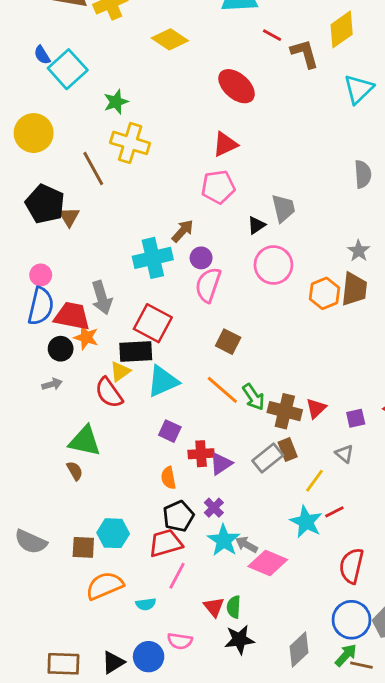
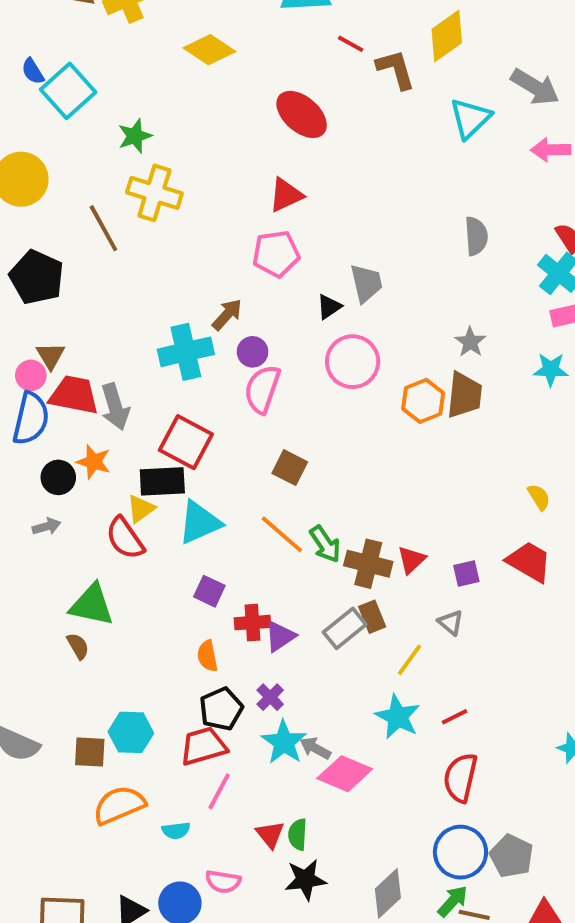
brown triangle: (69, 217) -> (50, 356), moved
red trapezoid: (72, 316) -> (74, 395), moved
red line: (334, 512) -> (455, 717), moved

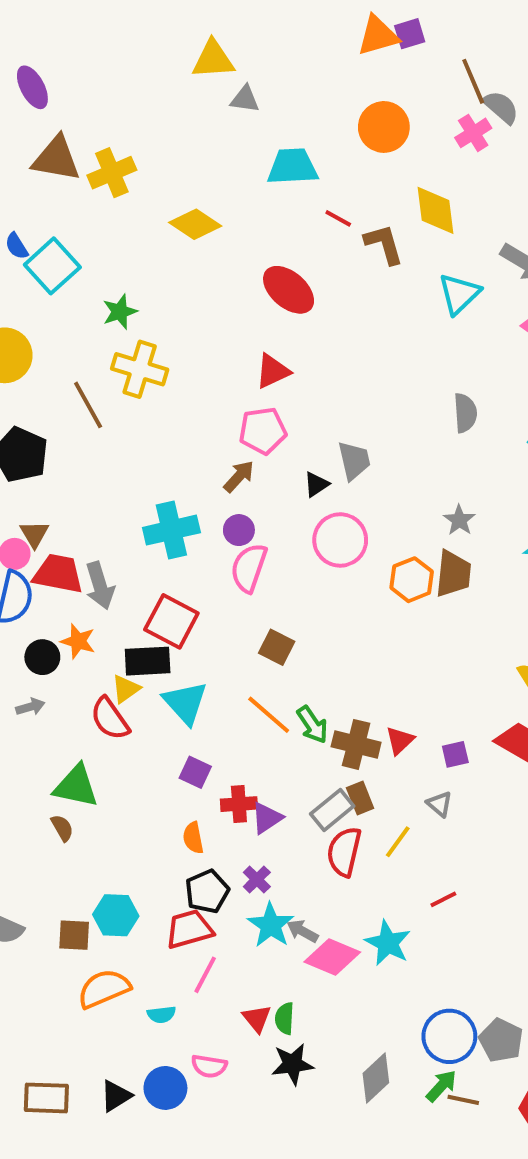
yellow diamond: (447, 36) -> (435, 210), turned -62
brown arrow: (227, 315) -> (239, 476), moved
cyan triangle: (200, 523) -> (185, 703), turned -48
cyan star: (398, 717) -> (388, 943), moved
red semicircle: (460, 778) -> (344, 852), moved

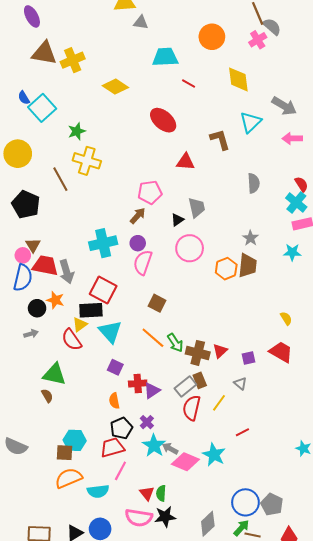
brown L-shape: (384, 244) -> (220, 139), moved
red triangle: (273, 371) -> (185, 162), moved, turned 30
brown square: (74, 935) -> (64, 453), moved
cyan semicircle: (161, 1015) -> (98, 491), size x1.5
pink semicircle: (209, 1066) -> (139, 518), moved, size x1.5

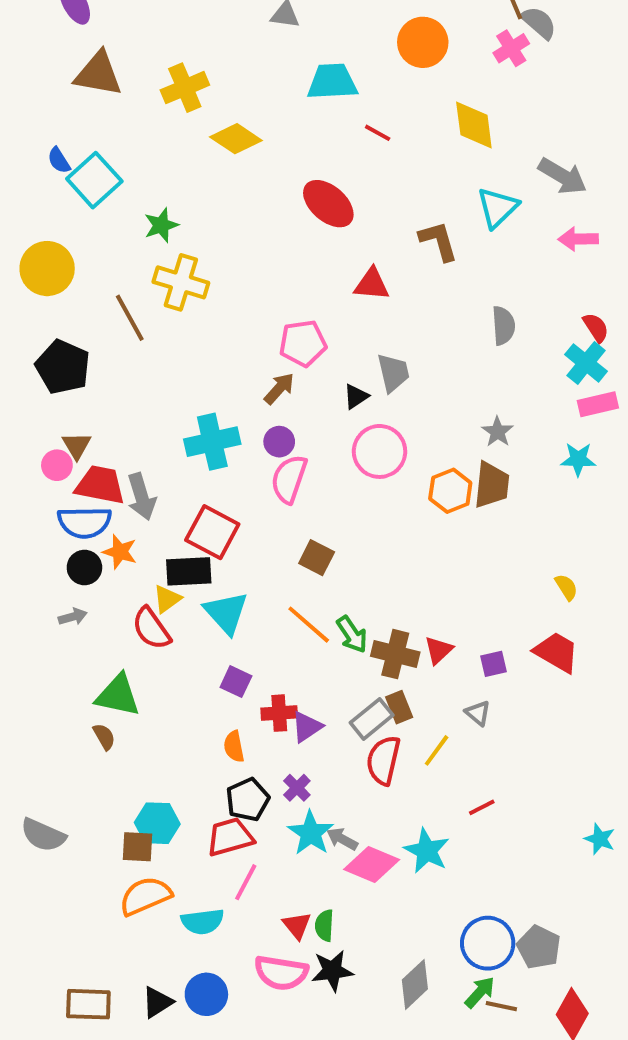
yellow cross: (73, 60) -> (185, 88), moved
blue semicircle: (23, 278) -> (84, 522), moved, turned 76

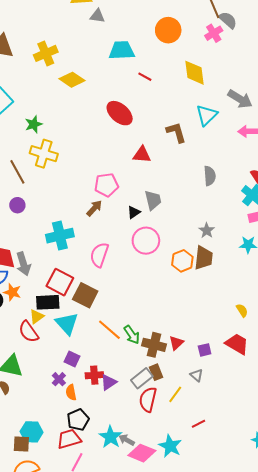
purple circle: (279, 442) -> (17, 205), moved
brown square: (317, 558) -> (85, 295), moved, size x1.4
purple cross: (297, 788) -> (59, 379), moved

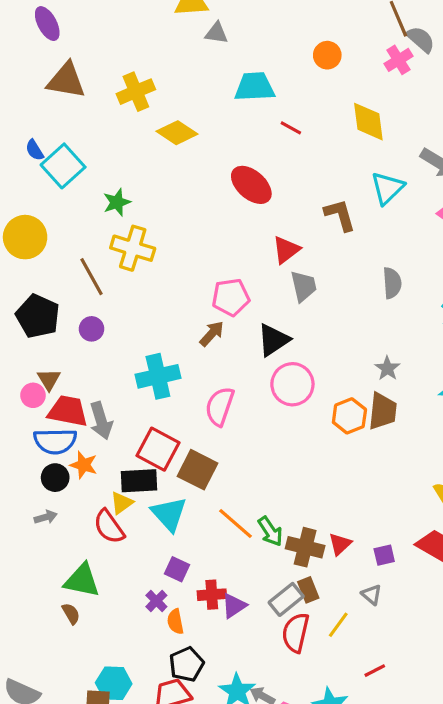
orange circle: (168, 30) -> (327, 55), size x0.7
red triangle: (142, 155) -> (286, 250), turned -42
gray trapezoid: (153, 200) -> (304, 286), moved
black triangle: (134, 212) -> (273, 340), size x1.6

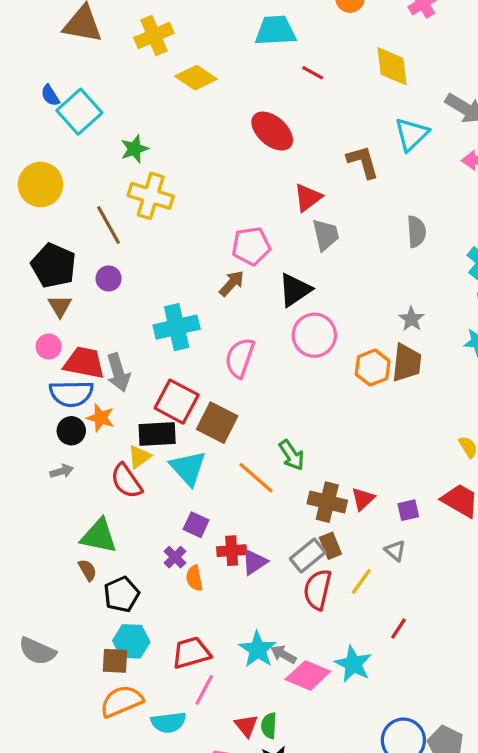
brown triangle: (49, 379) -> (60, 306), moved
green arrow: (270, 531) -> (292, 455), moved
black pentagon: (186, 664) -> (122, 594), moved
red line: (375, 671) -> (399, 628), turned -30

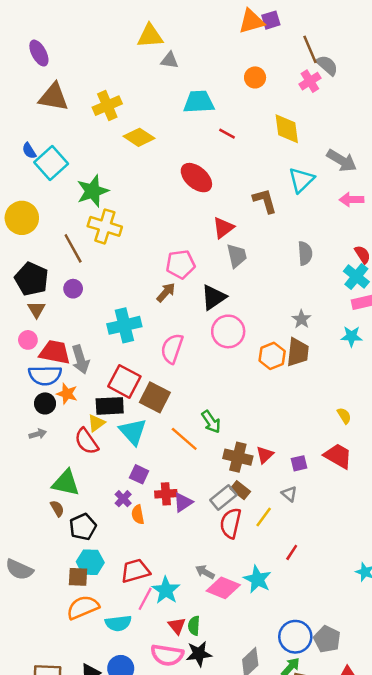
green star: (134, 149) -> (93, 191), size x1.5
brown rectangle: (330, 546) -> (240, 490), turned -30
cyan star: (258, 649) -> (166, 590), moved

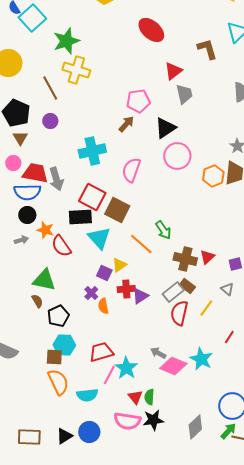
orange star: (67, 394) -> (45, 230), moved
yellow triangle: (96, 423) -> (119, 265), moved
orange semicircle: (83, 607) -> (58, 382), turned 88

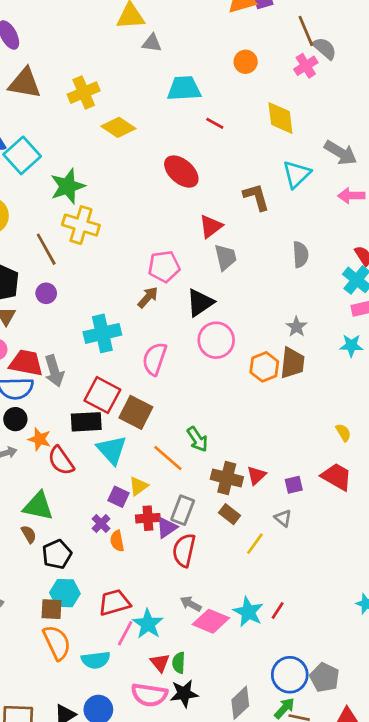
gray rectangle: (173, 292) -> (183, 510), moved, turned -30
red semicircle: (179, 313) -> (184, 550), moved
red line: (229, 337) -> (278, 611), moved

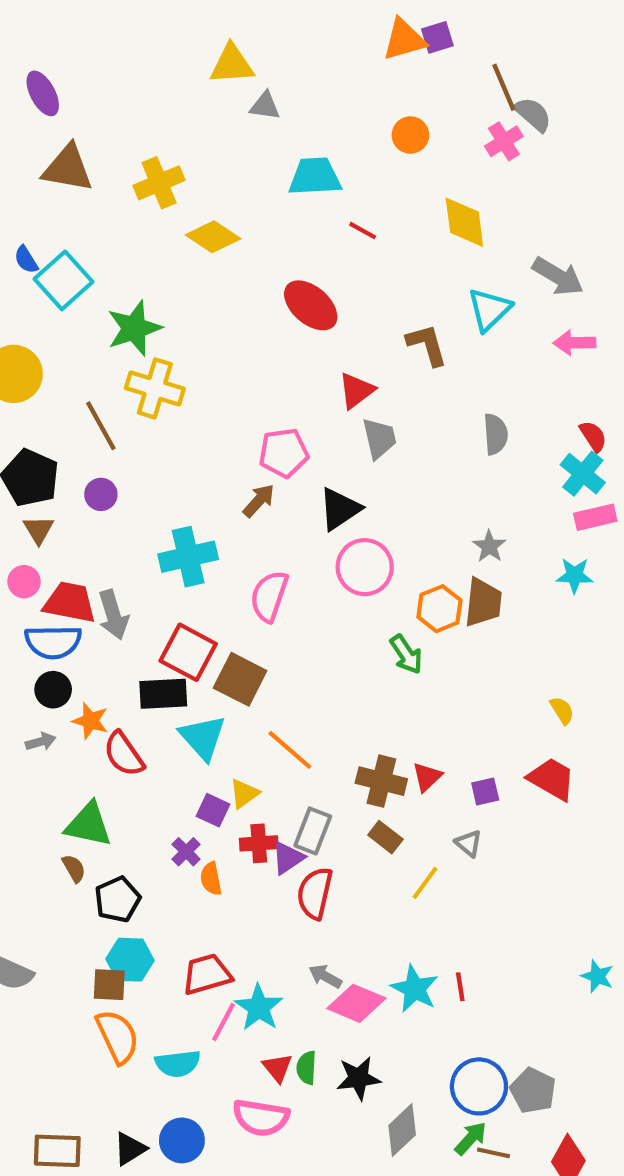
green arrow: (197, 439) -> (406, 654), moved
red line: (278, 611) -> (460, 987), turned -42
black star: (184, 693) -> (358, 1078), moved

